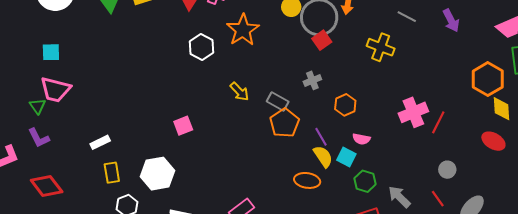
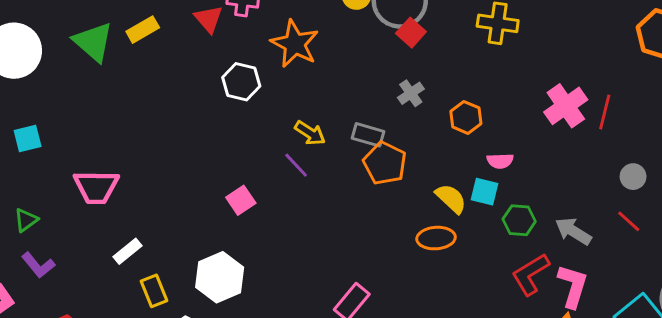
pink trapezoid: (55, 90) -> (96, 187), moved
green triangle: (38, 106) -> (26, 220), turned 42
purple line: (321, 137) -> (296, 165), moved

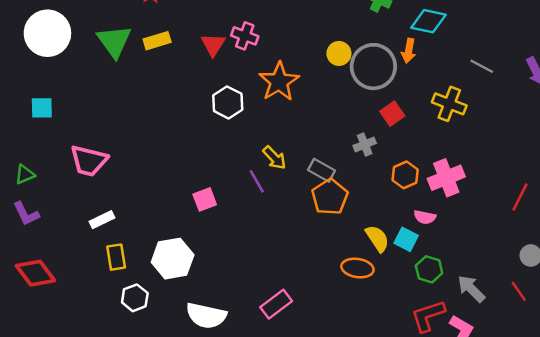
red square: (411, 33) -> (392, 114), moved
pink cross: (566, 106) -> (446, 178), moved

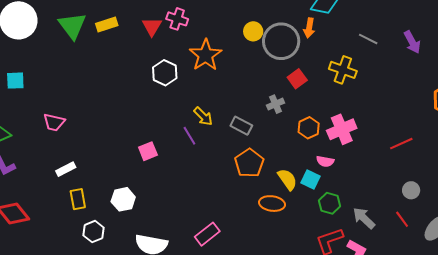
pink trapezoid: (89, 161) -> (54, 122), size x0.7
orange pentagon: (330, 197) -> (249, 163), moved
red line: (520, 197) -> (401, 144), turned 40
white hexagon: (173, 259) -> (123, 199), size x0.7

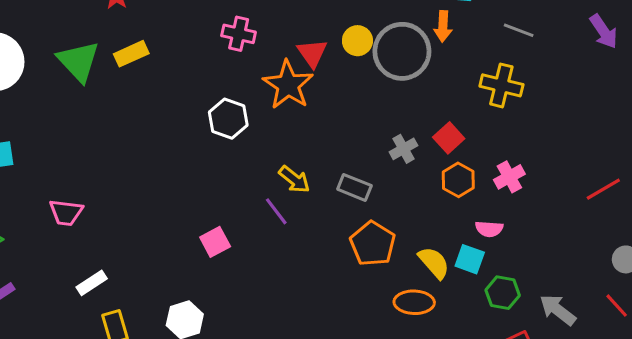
red triangle: (152, 27) -> (312, 53), moved
gray line: (368, 39) -> (519, 30), moved
red square: (297, 79) -> (449, 138), moved
pink cross: (342, 129) -> (509, 177), size x0.7

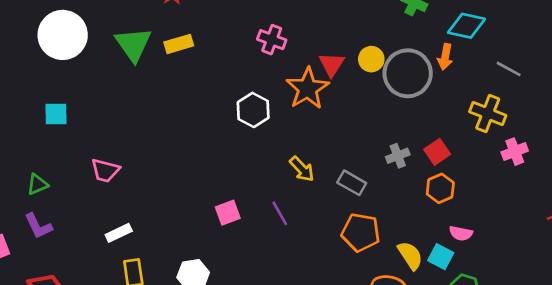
pink cross: (509, 177) -> (515, 152), moved
purple line: (276, 211) -> (280, 213), moved
orange pentagon: (373, 244) -> (361, 232), turned -30

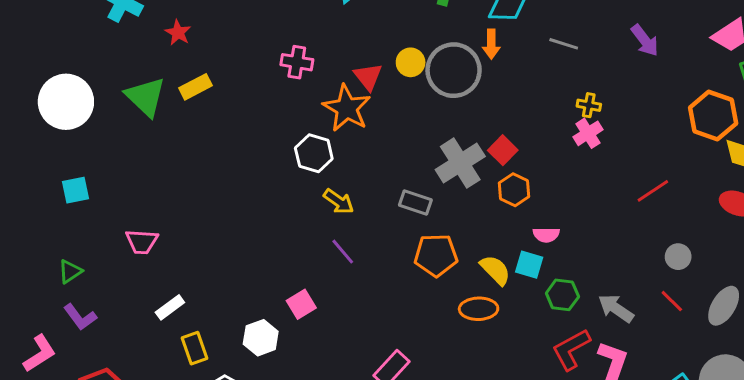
white hexagon: (253, 110) -> (314, 153), moved
yellow cross: (488, 114) -> (589, 105), moved, size x0.6
gray cross: (398, 156) -> (460, 163), size x1.8
yellow arrow: (302, 169) -> (339, 201), moved
pink square: (228, 213) -> (301, 304), moved

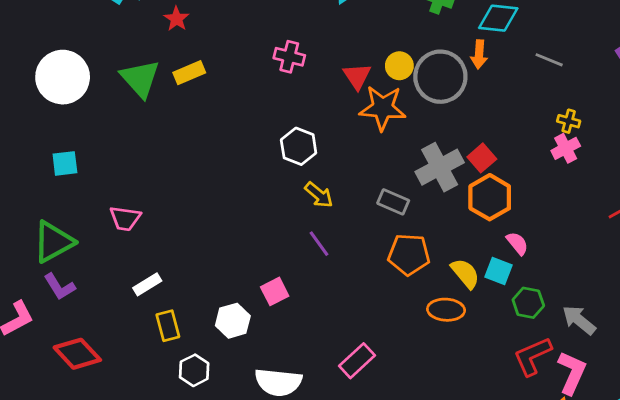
orange star: (347, 108) -> (383, 108), moved, turned -30
orange hexagon: (514, 190) -> (490, 197), size x1.4
pink semicircle: (546, 235) -> (517, 243), turned -135
green triangle: (70, 271) -> (53, 242), size x1.8

